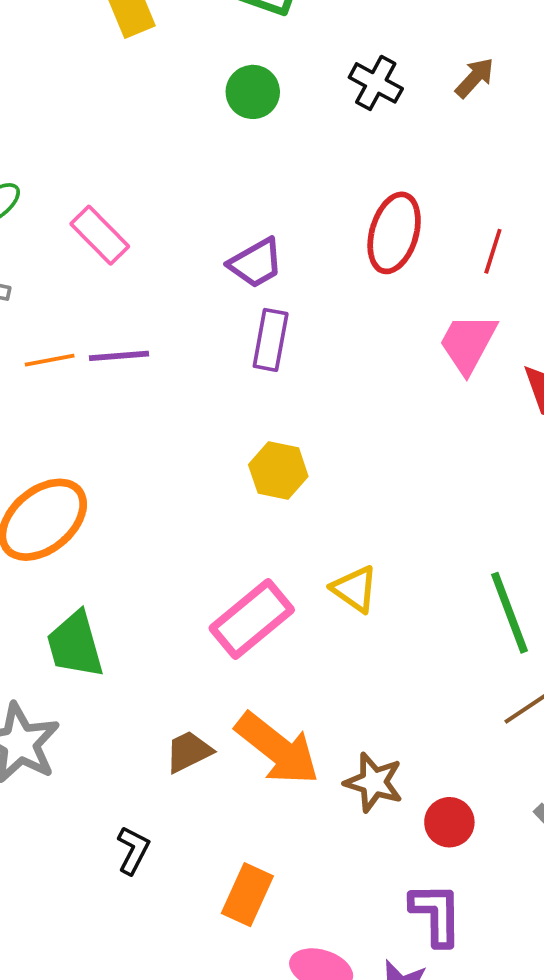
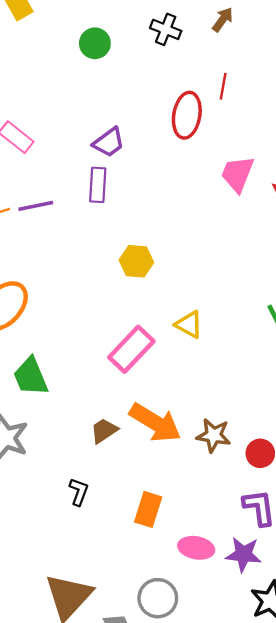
red line: (493, 251) -> (223, 86), moved
purple rectangle: (271, 340) -> (98, 185), moved

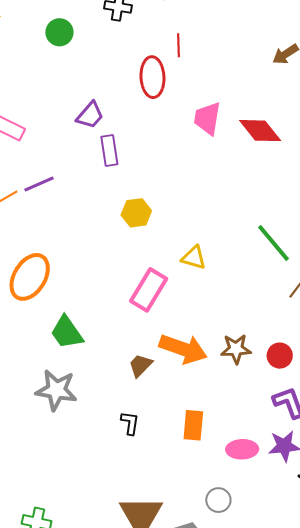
purple rectangle: (98, 185) -> (109, 151), moved
gray circle: (158, 598) -> (218, 500), size x0.7

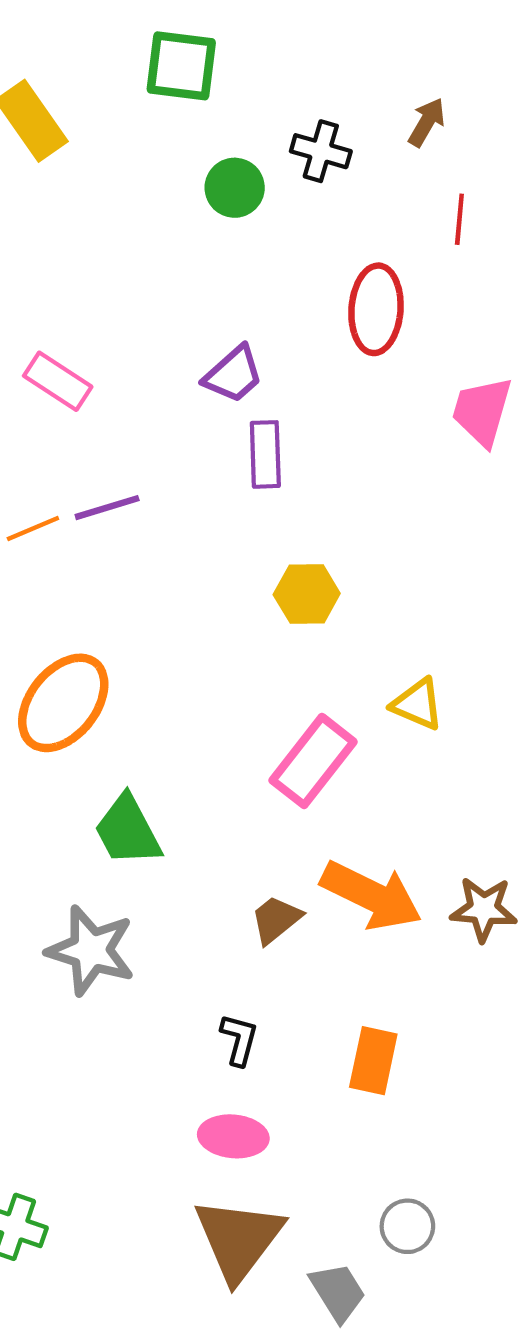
green circle: (59, 32) -> (235, 188), moved
red line: (178, 45) -> (459, 219), moved
pink ellipse: (242, 449) -> (233, 1136), moved

